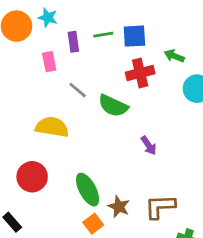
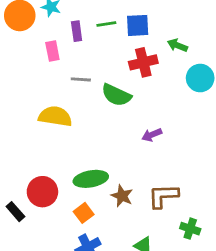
gray line: (78, 90) -> (81, 79), turned -36
purple arrow: (149, 145) -> (152, 135), turned 102
red circle: (32, 177) -> (42, 192), moved
green ellipse: (88, 190) -> (91, 179), turned -72
orange square: (93, 224) -> (84, 213), moved

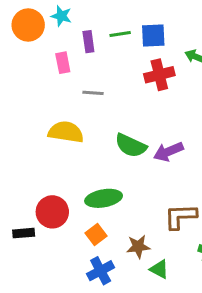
green semicircle: (116, 95) -> (131, 146), moved
purple arrow: (152, 135) -> (168, 152), size x1.4
brown star: (122, 196) -> (138, 247), moved, turned -30
black rectangle: (15, 212) -> (24, 233), turned -54

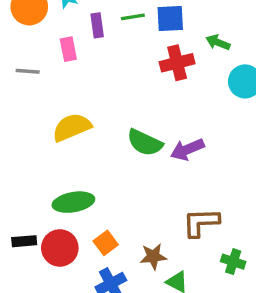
gray line: (93, 93) -> (28, 71), moved
yellow semicircle: (66, 132) -> (72, 127), turned -32
green ellipse: (104, 198) -> (73, 202), moved
red circle: (52, 212) -> (60, 248), moved

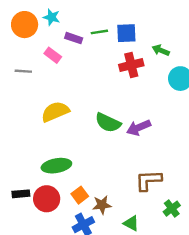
purple rectangle: (97, 25) -> (74, 38), turned -63
pink rectangle: (68, 49) -> (53, 55), turned -42
brown star: (153, 256) -> (102, 205), moved
green cross: (233, 262) -> (172, 209), turned 35

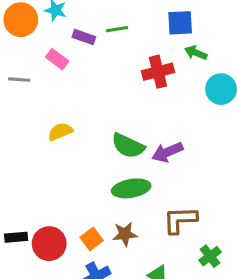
blue square: (126, 33) -> (180, 23), moved
yellow semicircle: (55, 112) -> (60, 132), size x0.7
green ellipse: (56, 166) -> (131, 188), moved
brown star: (102, 205) -> (125, 234), moved

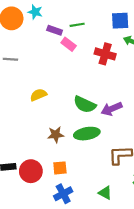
pink rectangle: (57, 59) -> (69, 44), moved
red cross: (158, 72) -> (105, 54), turned 30
brown star: (125, 234) -> (56, 135), moved
orange square: (92, 239) -> (60, 168), turned 32

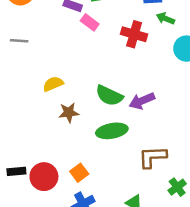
brown star: (56, 135) -> (69, 113), moved
orange square: (60, 168) -> (79, 173), turned -32

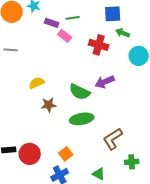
purple arrow: (142, 101) -> (105, 82), moved
brown L-shape: (152, 157) -> (113, 139), turned -30
orange square: (79, 173) -> (66, 154), moved
green cross: (177, 187) -> (132, 162), turned 32

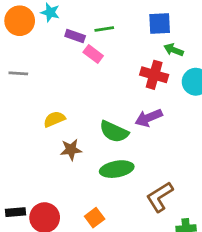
red cross: (99, 45) -> (154, 75), moved

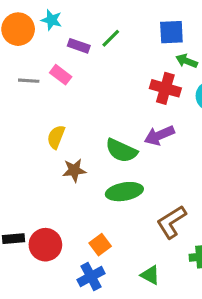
green line: (104, 29) -> (111, 38), turned -36
pink rectangle: (93, 54) -> (61, 75), moved
gray line: (18, 73) -> (29, 81), moved
yellow semicircle: (54, 119) -> (56, 137), turned -45

